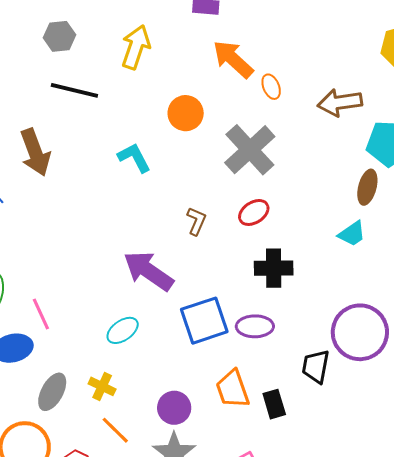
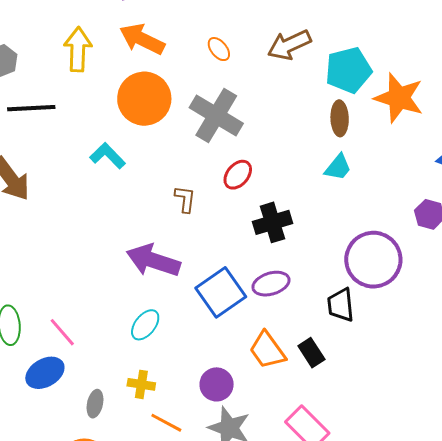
orange arrow: (233, 59) -> (142, 39), moved
orange circle: (186, 113) -> (144, 99), size x1.5
gray ellipse: (52, 392) -> (95, 404), size x0.7

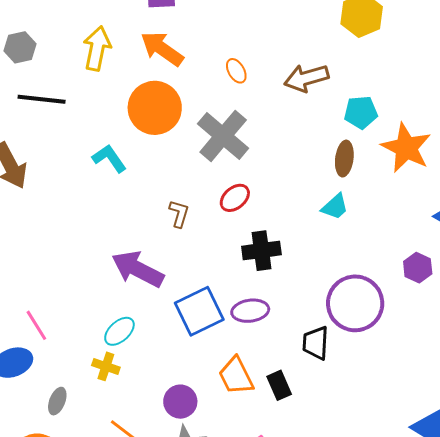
cyan pentagon: (348, 70) -> (361, 112), size x0.7
yellow cross: (141, 384) -> (106, 366), moved

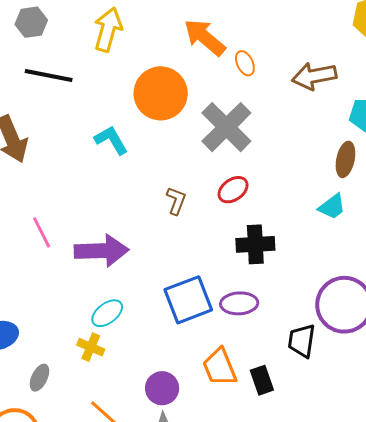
orange arrow: (162, 49) -> (205, 37), moved
purple arrow: (138, 269) -> (101, 251), moved, turned 146
pink line: (36, 325) -> (42, 232), moved

